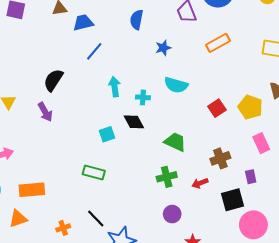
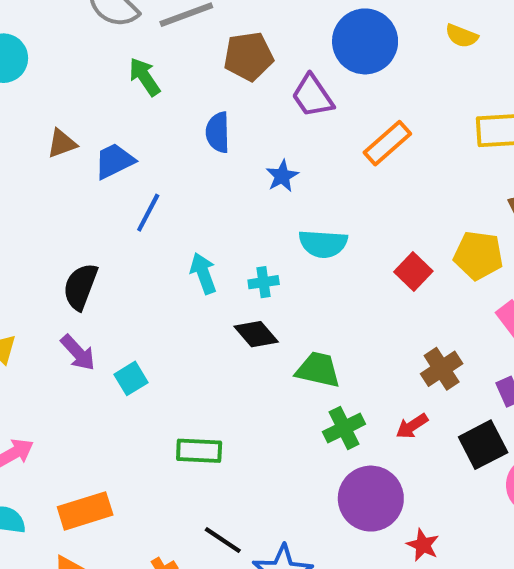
cyan square: (107, 134) -> (131, 378), moved
green trapezoid: (175, 142) -> (318, 370), moved
purple circle: (172, 214) -> (371, 499), size x1.8

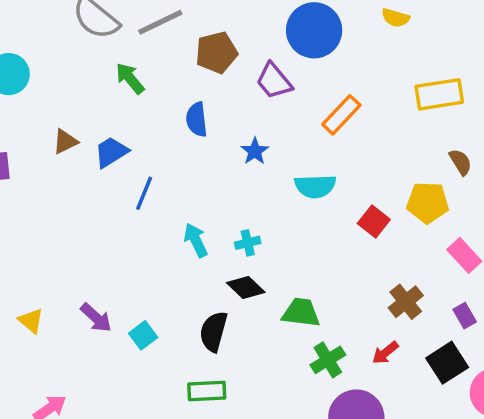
cyan semicircle: (323, 244) -> (315, 186), moved
black semicircle: (80, 287) -> (213, 331), moved

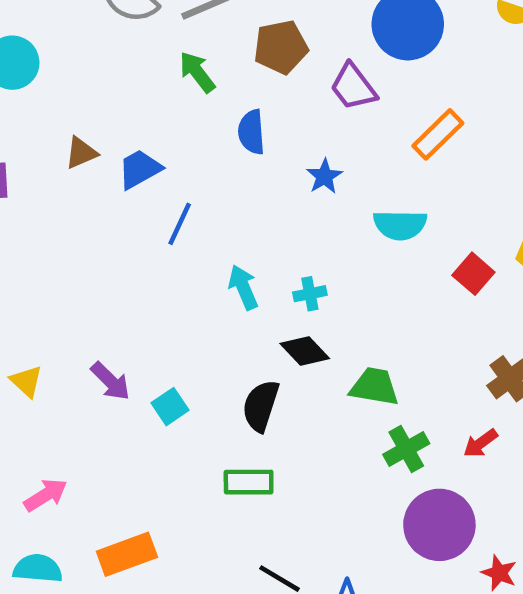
green arrow: (130, 78) -> (197, 72), moved

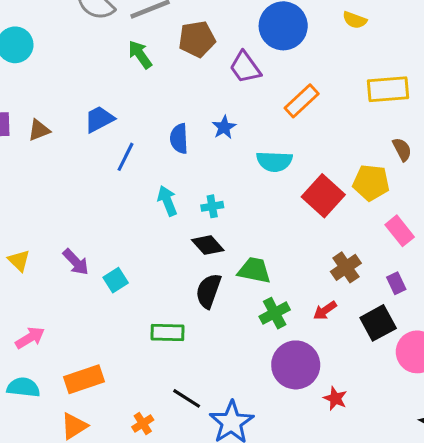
blue semicircle: (251, 132) -> (179, 139), moved
brown triangle: (81, 153) -> (39, 130), moved
red square: (473, 274) -> (323, 196), size x1.5
black semicircle: (261, 406) -> (208, 291), moved

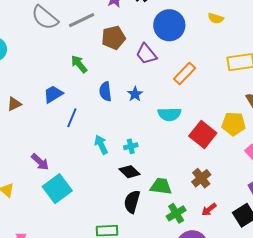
green arrow: (140, 54) -> (79, 64), moved
blue semicircle: (179, 139) -> (105, 91), moved
purple arrow: (76, 262) -> (40, 162), moved
brown cross: (346, 267) -> (201, 178), moved
cyan square: (116, 280) -> (57, 189), moved, size x1.8

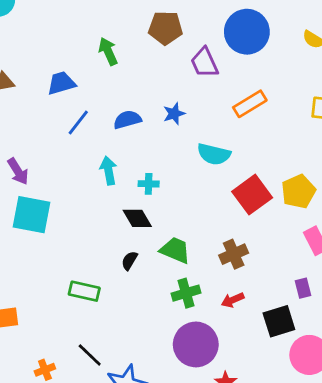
blue semicircle: (105, 91) -> (127, 120), moved, turned 66
yellow pentagon: (234, 124) -> (298, 191), turned 30
cyan square: (57, 189) -> (32, 215), turned 32
black semicircle: (132, 202) -> (130, 261), size x0.6

